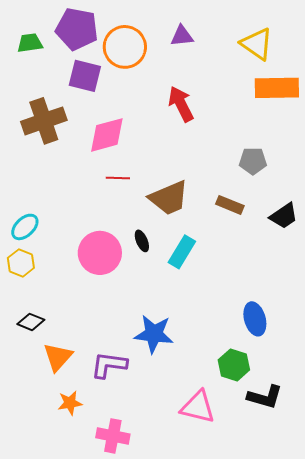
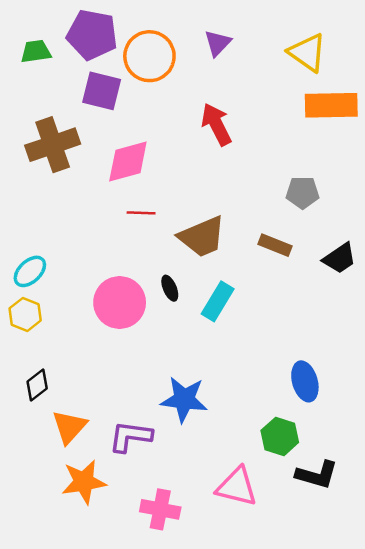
purple triangle: (182, 36) -> (218, 43), turned -40
black diamond: (31, 322) -> (37, 385), turned -60
orange star: (70, 403) -> (84, 482), size x1.5
pink cross: (113, 436) -> (160, 509), moved

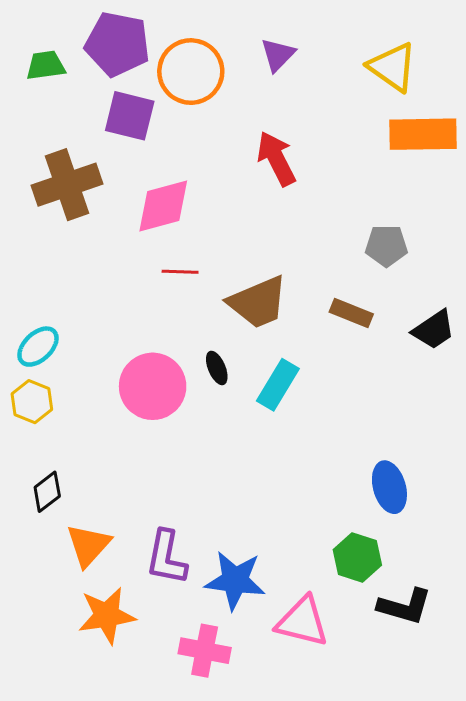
blue star: (184, 399) -> (235, 580), moved
purple L-shape: (130, 436) -> (166, 557), turned -87

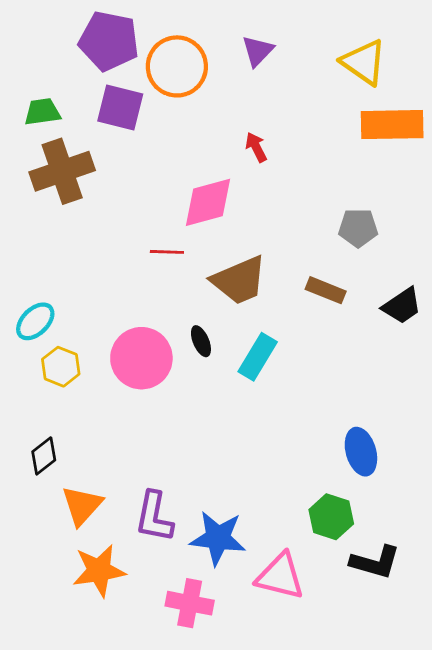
green trapezoid: (46, 65) -> (42, 112), moved
red arrow: (276, 159) -> (256, 147), size x0.6
pink diamond: (163, 206) -> (208, 202), moved
yellow hexagon: (32, 402) -> (61, 367), moved

